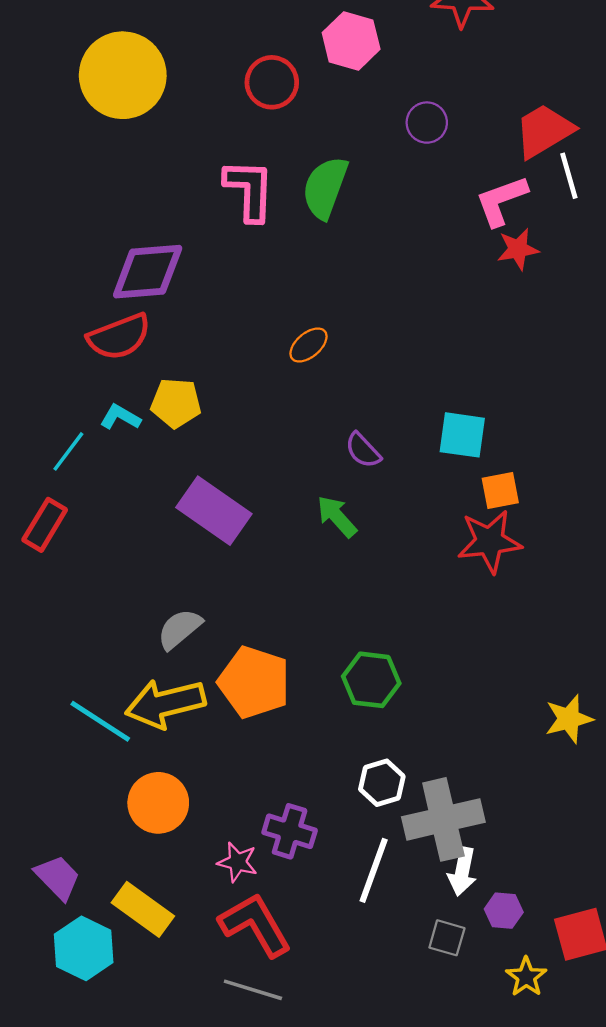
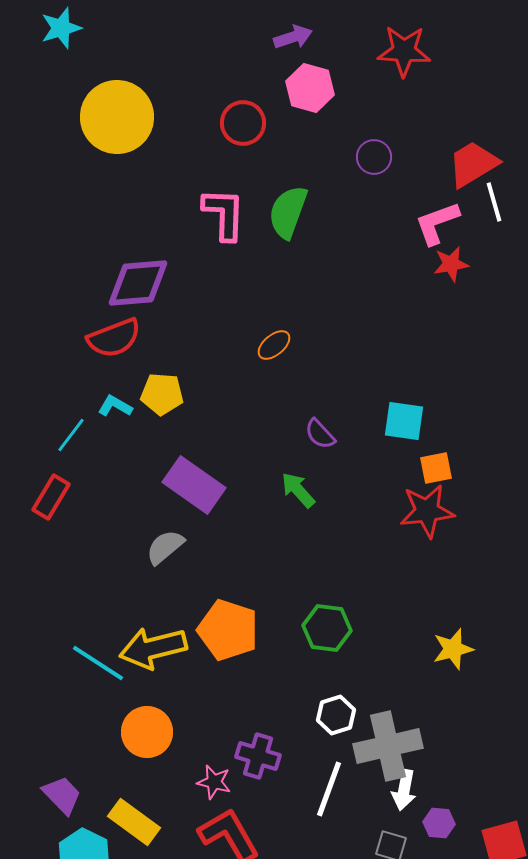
gray semicircle: (180, 629) -> (165, 547), moved
yellow star: (569, 719) -> (453, 649), moved

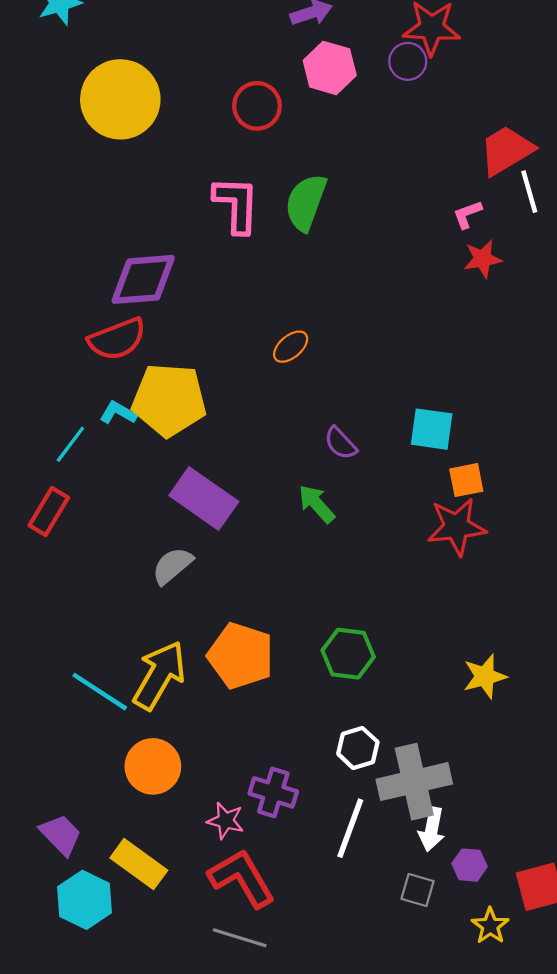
purple circle: (374, 157) -> (408, 61), moved
pink L-shape: (437, 223) -> (467, 214), size x0.6
yellow pentagon: (162, 394) -> (169, 400), size x1.6
yellow arrow: (153, 648) -> (159, 675), turned 134

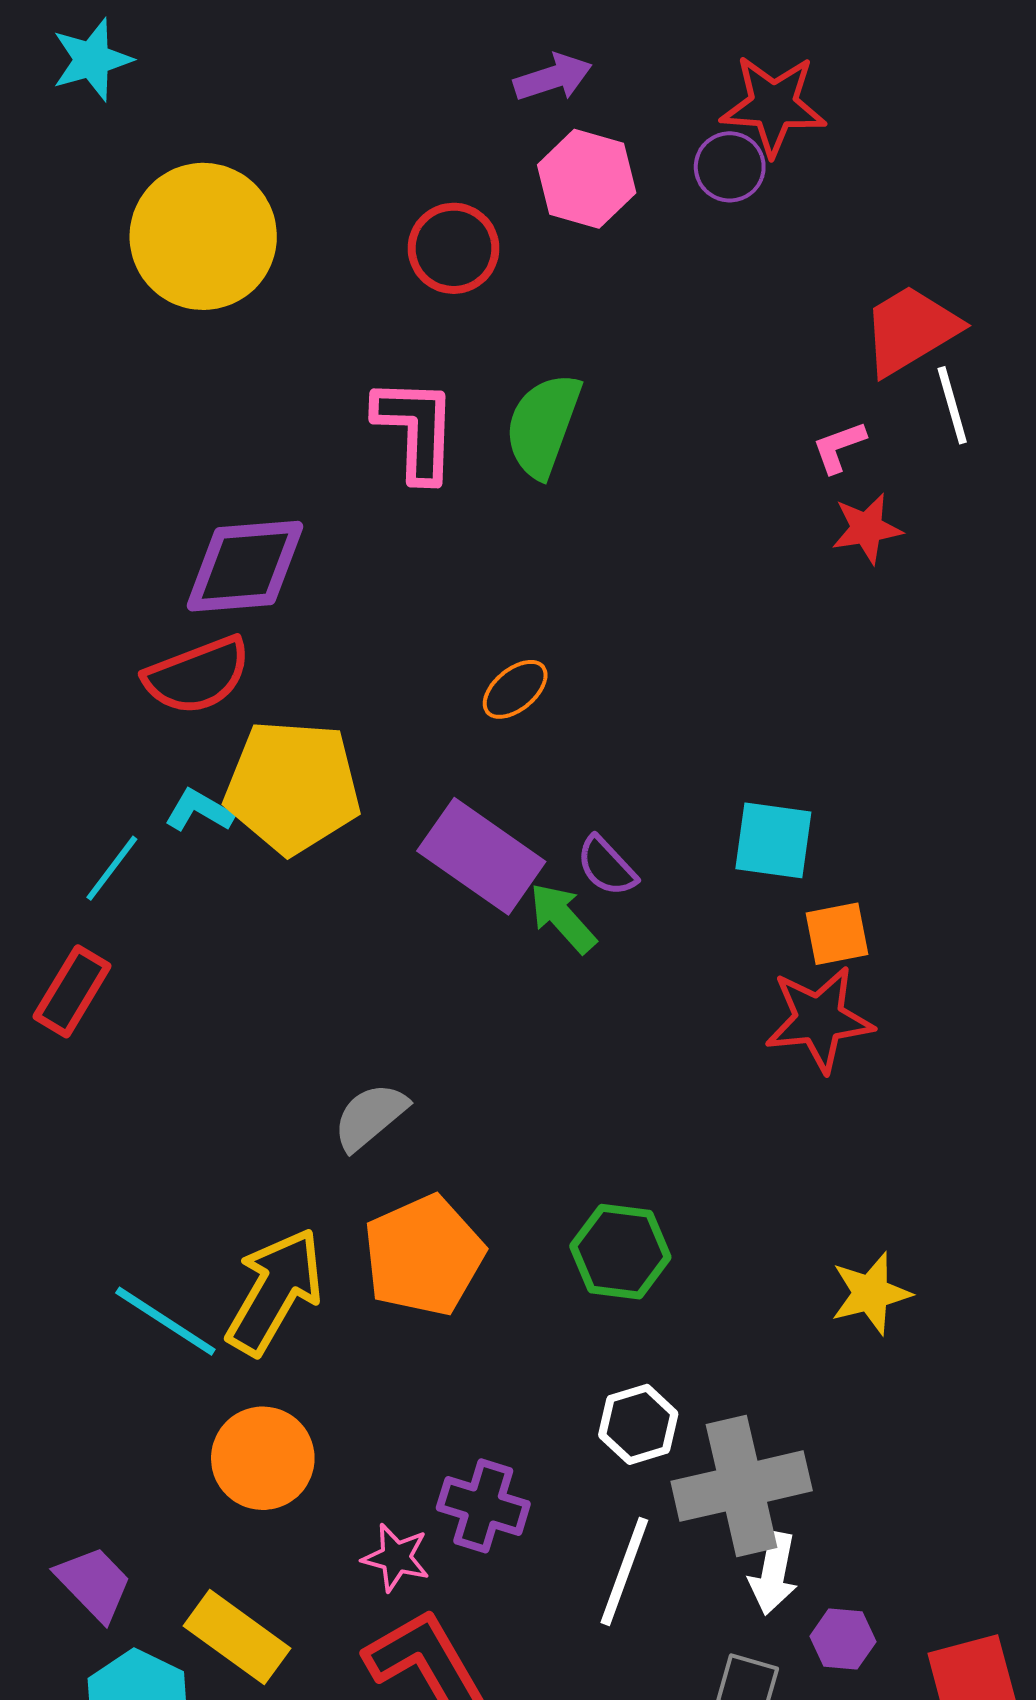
purple rectangle: (204, 498) -> (481, 856), moved
green arrow: (317, 504) -> (563, 918), moved
gray semicircle: (172, 566) -> (370, 1117), moved
orange pentagon: (241, 656) -> (424, 1256), turned 30

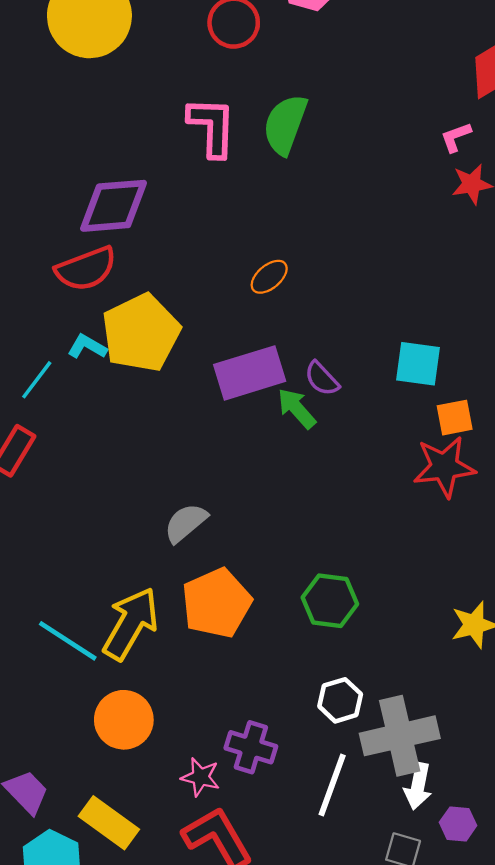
yellow pentagon: (293, 787) -> (141, 333), turned -30
purple rectangle: (481, 856) -> (250, 373), turned -52

